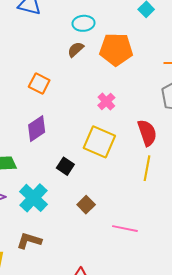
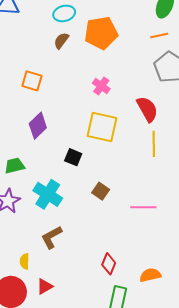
brown L-shape: (29, 241) -> (52, 237), turned -35

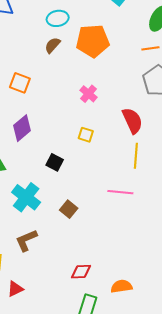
yellow square: (102, 127) -> (86, 135), size x0.5
brown square: (101, 191) -> (69, 209), moved
pink line: (143, 207) -> (120, 192), moved
red diamond: (109, 264) -> (81, 272), turned 60

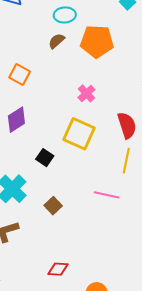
yellow square: (86, 135) -> (79, 134), size x2.0

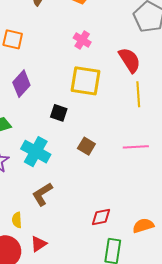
pink line: (107, 195) -> (136, 147), moved
brown square: (53, 206) -> (86, 146), moved

